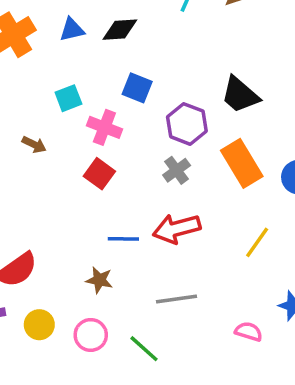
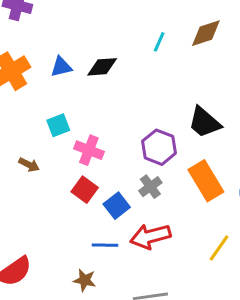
blue square: (137, 88) -> (117, 206), moved, turned 30

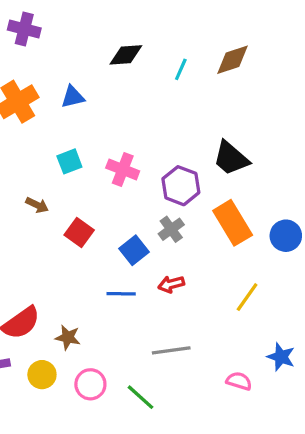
black diamond: (102, 67) -> (126, 55), moved
pink cross: (89, 150) -> (123, 170), moved
red square: (85, 190) -> (79, 232), moved
red arrow: (150, 236) -> (171, 284), size x0.6
brown star: (85, 280) -> (68, 337), moved

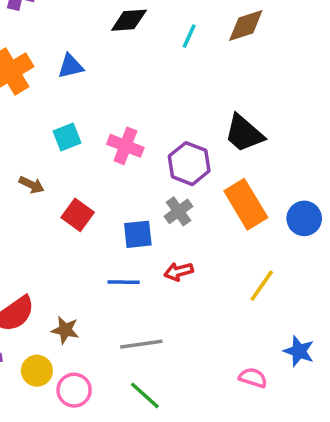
blue square: (134, 250) -> (138, 234), turned 32
gray line: (171, 350) -> (141, 344), moved
pink circle: (90, 384) -> (74, 390), moved

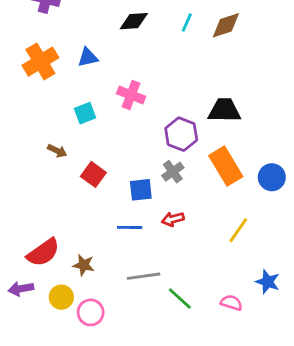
cyan line: (189, 36) -> (187, 23), moved
black trapezoid: (244, 133) -> (224, 110), turned 140
pink cross: (125, 146) -> (131, 95), moved
green line: (145, 395) -> (180, 299), moved

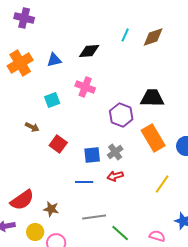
black diamond: (134, 21) -> (89, 51), moved
gray cross: (173, 172) -> (115, 152), moved

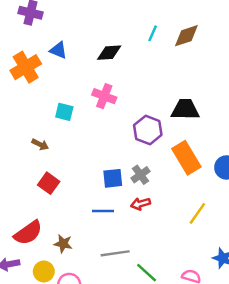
blue triangle: (54, 60) -> (58, 50), moved, turned 35
cyan square: (52, 100) -> (64, 112), turned 35
red square: (58, 144) -> (49, 183), moved

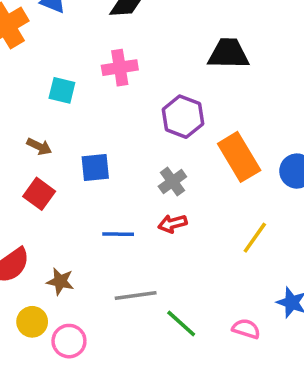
pink cross: (104, 96) -> (120, 68), turned -30
black trapezoid: (185, 109) -> (229, 54), moved
brown arrow: (40, 145) -> (39, 146), moved
blue square: (113, 178) -> (95, 168), moved

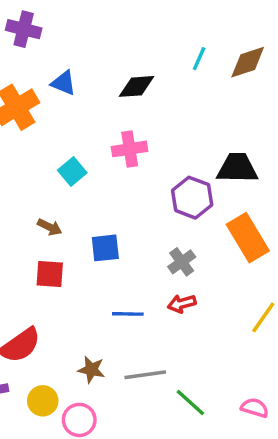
black trapezoid: (229, 54) -> (237, 168), moved
cyan square: (62, 90) -> (72, 172), turned 36
red square: (39, 194) -> (50, 274), turned -32
brown star: (60, 281) -> (91, 370), moved

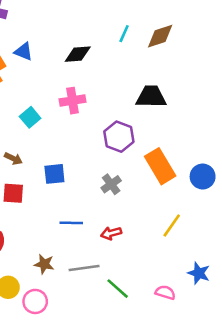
black trapezoid: (237, 168) -> (151, 97), moved
red arrow: (182, 304) -> (111, 233), moved

